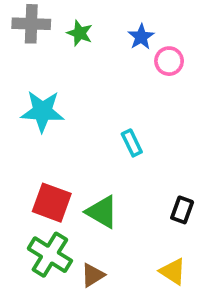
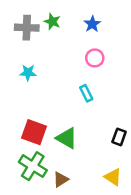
gray cross: (31, 24) -> (27, 28), moved
pink circle: (169, 61) -> (95, 58), moved
cyan star: (42, 111) -> (28, 73), size x0.6

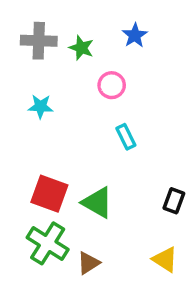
green star: (52, 22) -> (81, 48), moved
pink circle: (95, 58) -> (112, 85), moved

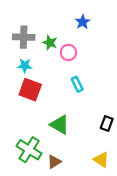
gray cross: (39, 41) -> (24, 37), moved
green star: (81, 48) -> (50, 43), moved
red square: (49, 194) -> (30, 90), moved

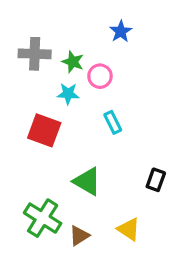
cyan star: (25, 66) -> (68, 94), moved
yellow triangle: (101, 160) -> (129, 229), moved

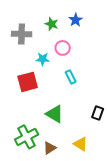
green star: (73, 62) -> (52, 24), moved
red square: (44, 130) -> (28, 82), turned -35
green cross: (43, 218) -> (27, 137), turned 30

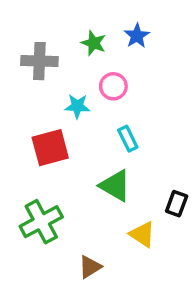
green triangle: (55, 114) -> (115, 186), moved
green cross: (27, 137) -> (41, 222), moved
yellow triangle: (81, 144) -> (142, 234), moved

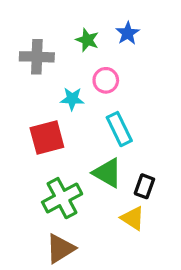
cyan rectangle: (128, 139) -> (119, 129), size x1.4
black rectangle: (177, 204) -> (144, 186), moved
green cross: (41, 222) -> (62, 198), moved
brown triangle: (90, 267) -> (60, 248), moved, size x1.4

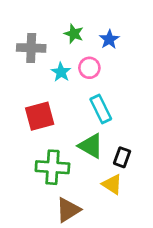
blue star: (128, 33) -> (109, 39), moved
cyan star: (72, 99) -> (61, 72), moved, turned 30
green cross: (62, 198) -> (52, 167), turned 32
brown triangle: (60, 248) -> (68, 210), moved

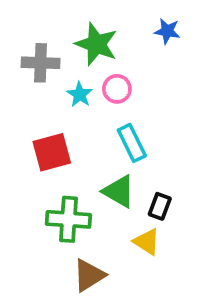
green star: (74, 34) -> (96, 44), size x1.6
blue star: (109, 39) -> (167, 31), moved, turned -30

